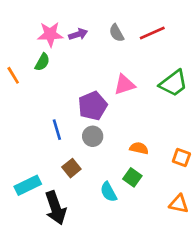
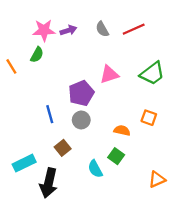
orange square: (181, 157) -> (149, 118), moved
orange triangle: (179, 204) -> (157, 179), turned -36
black arrow: (56, 208) -> (49, 183), turned 32

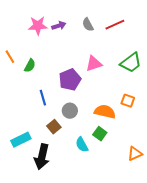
green semicircle: (37, 55) -> (30, 66), moved
gray circle: (81, 120) -> (70, 111), moved
orange semicircle: (122, 130) -> (105, 112), size x1.5

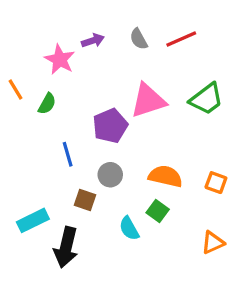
pink star: (38, 26) -> (60, 60), moved, turned 30
pink triangle: (94, 64) -> (148, 101), size x1.4
orange square: (128, 101) -> (216, 183), moved
brown square: (54, 127) -> (85, 200), turned -32

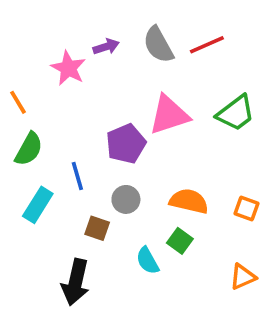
gray semicircle: (139, 39) -> (158, 45), size x1.5
green semicircle: (47, 104) -> (29, 149), moved, size x1.4
cyan rectangle: (33, 220) -> (38, 205), moved, turned -32

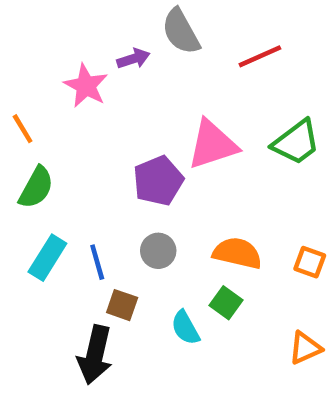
gray semicircle: (158, 45) -> (181, 31), moved
blue line: (77, 176) -> (97, 262), moved
brown square: (97, 228) -> (122, 305), moved

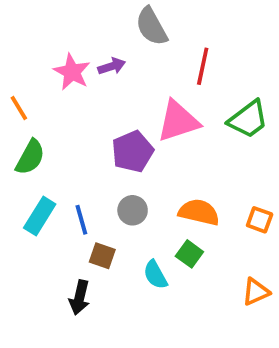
red line: (260, 56) -> (203, 66), moved, turned -54
purple arrow: (133, 59) -> (112, 66), moved
black arrow: (95, 355) -> (79, 297), size x0.7

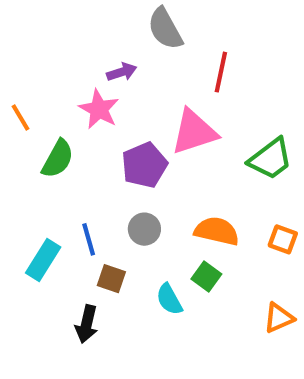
pink star: (72, 72) -> (99, 109), moved
green trapezoid: (248, 119) -> (270, 159), moved
green semicircle: (30, 157) -> (58, 159), moved
cyan rectangle: (40, 216) -> (43, 260), moved

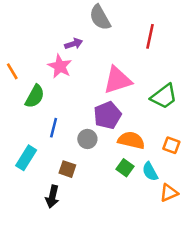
red line: (221, 72) -> (150, 36), moved
purple pentagon: (144, 165) -> (107, 115), moved
blue line: (89, 239) -> (54, 128), moved, turned 30
cyan semicircle: (169, 299) -> (150, 172), moved

